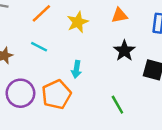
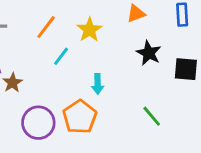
cyan line: (39, 47) -> (61, 56), moved, turned -70

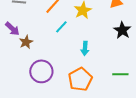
green line: (152, 116) -> (120, 74), turned -56
orange pentagon: (80, 117) -> (80, 79), moved

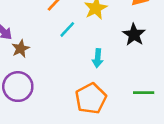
black star: (122, 30) -> (134, 35), moved
purple circle: (41, 71) -> (18, 87), moved

